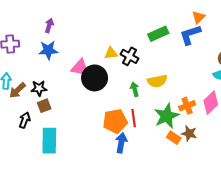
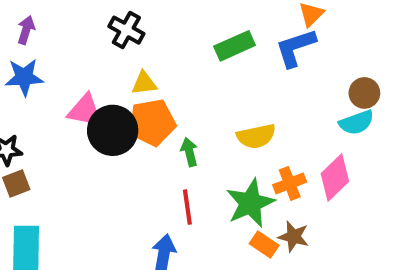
black cross: (130, 56) -> (126, 30), moved
yellow semicircle: (157, 81) -> (256, 136), moved
orange pentagon: (115, 121) -> (152, 122), moved

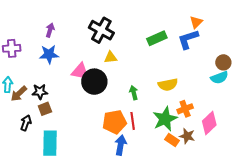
black cross: (126, 30) -> (101, 30), size x1.4
orange pentagon: (152, 122) -> (115, 122), moved
pink diamond: (335, 178) -> (209, 123), moved

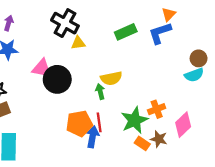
yellow triangle: (110, 57) -> (78, 43), moved
yellow semicircle: (168, 85) -> (111, 78), moved
blue arrow: (121, 145) -> (93, 137), moved

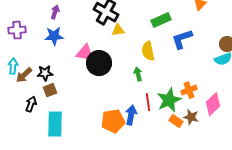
blue L-shape: (160, 33) -> (182, 39), moved
yellow semicircle: (111, 78) -> (148, 51), moved, turned 90
red line: (99, 122) -> (148, 102), moved
orange pentagon: (79, 124) -> (113, 121), moved

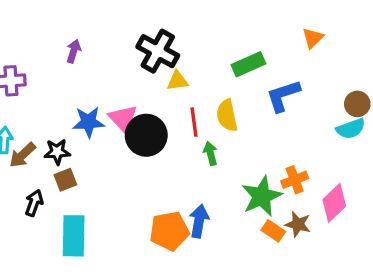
blue star: (54, 36) -> (88, 122), moved
pink triangle: (85, 53) -> (123, 119), turned 36
red line: (148, 102) -> (194, 122), moved

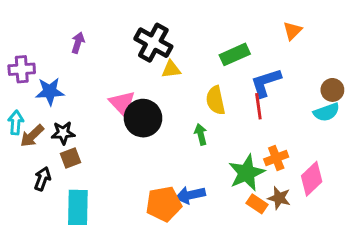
blue star: (88, 122) -> (50, 91), moved
red line: (194, 122) -> (258, 106), moved
blue arrow: (199, 221) -> (190, 195), turned -112

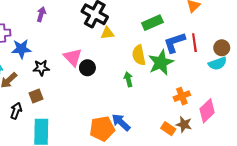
red line: (258, 106) -> (194, 43), moved
black circle: (143, 118) -> (87, 68), size x0.6
black star: (63, 133) -> (41, 68), moved
green star: (247, 173) -> (161, 62), moved
blue arrow: (190, 195) -> (121, 122), turned 54

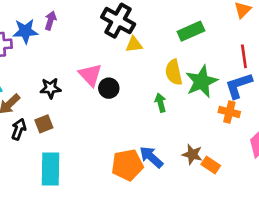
blue L-shape: (175, 43) -> (239, 85), moved
blue star: (21, 49) -> (25, 31), moved
orange cross: (182, 96) -> (229, 112), moved, turned 35
black arrow: (16, 111) -> (19, 129), moved
brown star: (184, 124) -> (192, 154), moved

